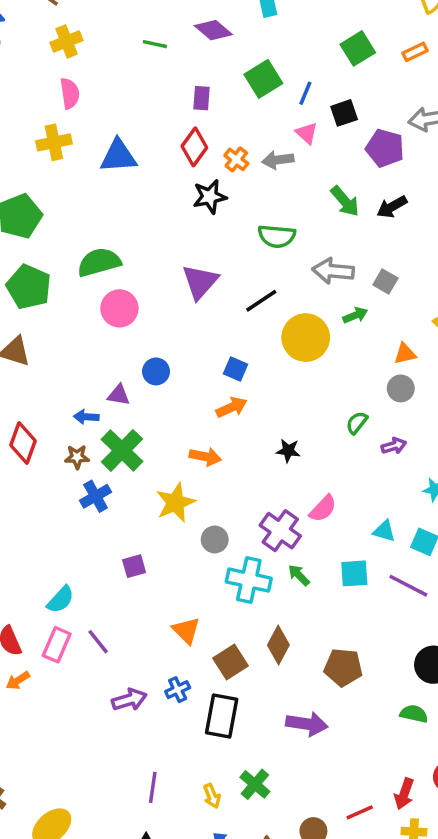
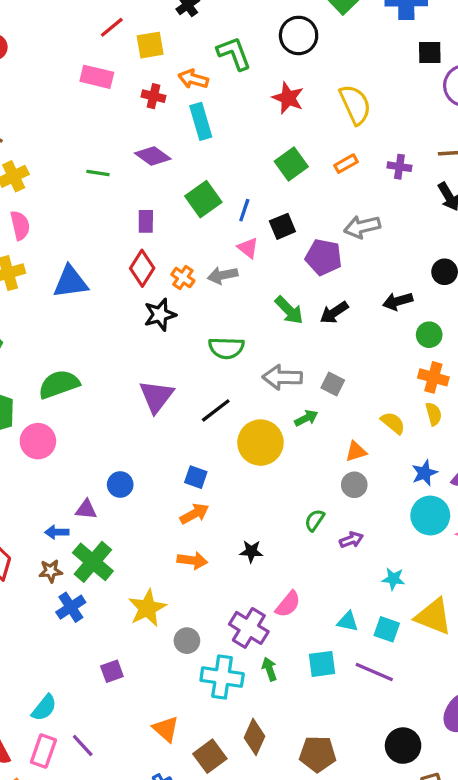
pink circle: (119, 308) -> (38, 441), moved
orange arrow: (205, 457) -> (192, 560), moved
green arrow: (299, 575) -> (269, 669), turned 30

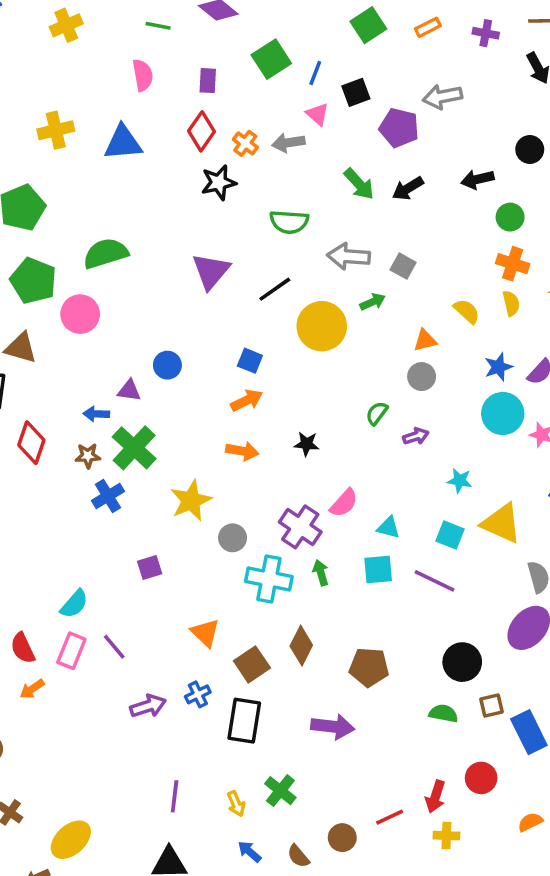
pink semicircle: (20, 225) -> (143, 75), moved
cyan triangle: (348, 622) -> (388, 528), moved

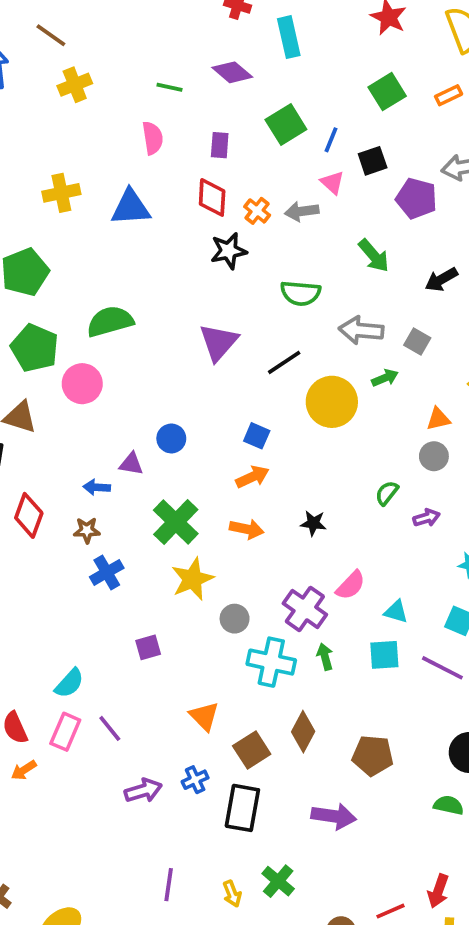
red diamond: (202, 131) -> (212, 197), turned -33
black arrow: (408, 188) -> (441, 279), moved
green cross: (134, 448) -> (176, 522), moved

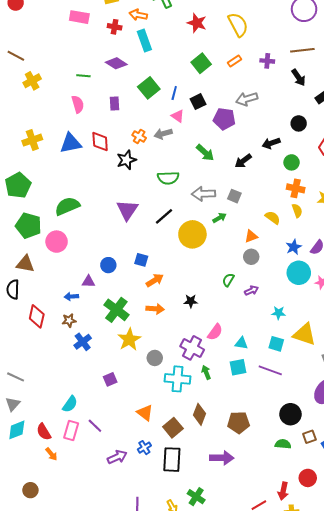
red diamond: (212, 197) -> (100, 142), moved
blue square: (257, 436) -> (141, 260), moved
orange arrow: (24, 770) -> (51, 454), turned -88

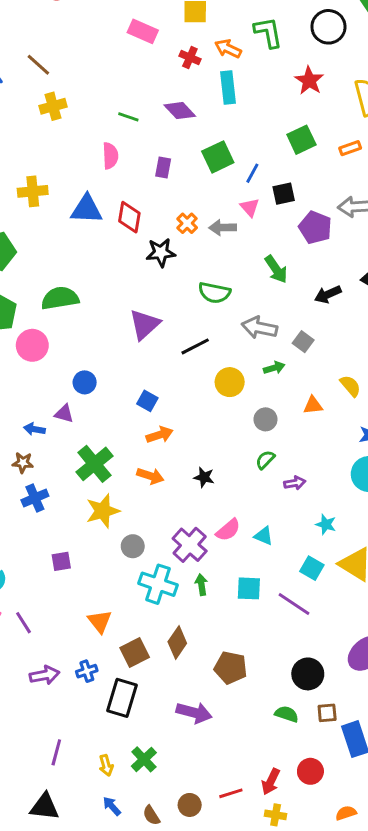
yellow circle: (192, 234) -> (230, 382), size x0.7
gray circle: (251, 257) -> (265, 419), moved
blue circle: (108, 265) -> (85, 382), moved
cyan triangle: (241, 343) -> (264, 536), moved

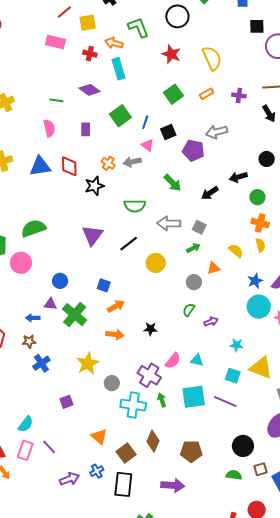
green arrow: (274, 368) -> (193, 248), moved
gray circle: (265, 419) -> (194, 282), moved
green cross: (94, 464) -> (75, 315), moved
cyan square: (249, 588) -> (194, 397), size x1.4

